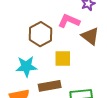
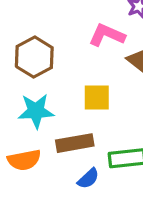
brown hexagon: (41, 34) -> (34, 57), moved

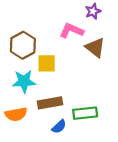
yellow square: (97, 98) -> (47, 63), moved

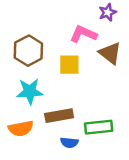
yellow square: (47, 63) -> (69, 65), moved
blue semicircle: (59, 127) -> (69, 142), turned 49

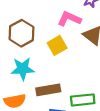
yellow square: (69, 65) -> (57, 45), turned -30

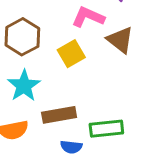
cyan star: (23, 69) -> (24, 86), turned -30

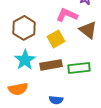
brown rectangle: (59, 115) -> (51, 65), moved
green rectangle: (106, 129) -> (79, 68), moved

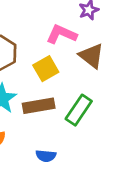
green rectangle: (79, 68) -> (79, 110), turned -50

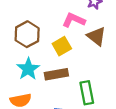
green rectangle: (79, 110) -> (87, 93), moved, turned -45

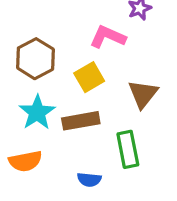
brown triangle: (96, 36) -> (143, 94), moved, turned 30

